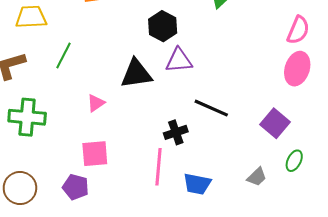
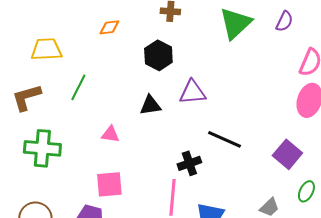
black hexagon: (163, 26) -> (158, 55), moved
black triangle: (136, 74) -> (150, 105), size x0.7
pink triangle: (96, 103) -> (110, 134), turned 42

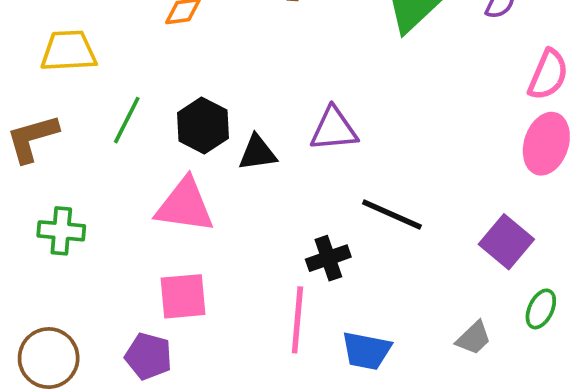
black hexagon: (158, 55) -> (203, 126), moved
pink triangle: (110, 134) -> (185, 205), size x1.8
green cross: (42, 148) -> (61, 231), size x0.7

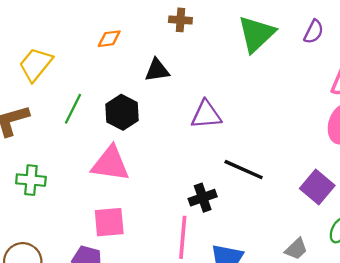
yellow trapezoid: (69, 51) -> (36, 64), turned -48
black triangle: (257, 153) -> (157, 70), moved

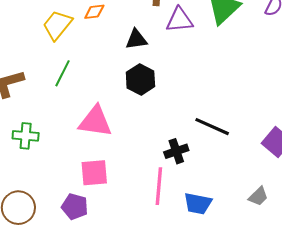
yellow trapezoid: (36, 64) -> (57, 25), moved
black hexagon: (122, 112) -> (140, 79), moved
purple triangle: (206, 115) -> (179, 20), moved

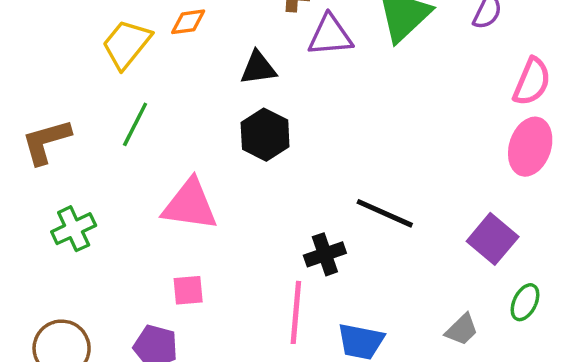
green cross: (26, 136) -> (74, 229), turned -30
pink square: (94, 173) -> (188, 290), size x0.7

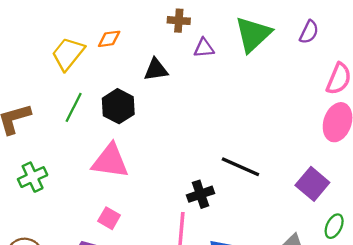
purple triangle: (330, 35) -> (204, 48), size x0.7
black hexagon: (265, 135) -> (118, 106), moved
pink square: (188, 290) -> (109, 218), turned 35

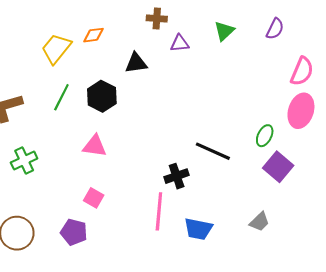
green triangle: (253, 34) -> (224, 31), size x0.6
pink triangle: (110, 161) -> (95, 146), size x0.7
green ellipse: (334, 226) -> (265, 136), moved

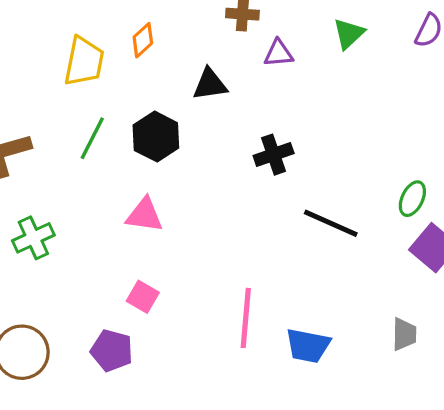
orange diamond: (94, 35) -> (143, 40), turned -35
yellow trapezoid: (56, 49) -> (84, 61), turned 152
black cross: (177, 176) -> (274, 155), moved
gray trapezoid: (259, 222) -> (404, 334), turned -45

